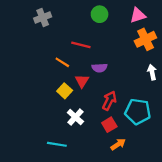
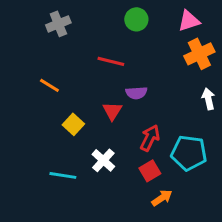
orange line: (62, 62) -> (49, 85), moved
yellow square: (65, 91) -> (73, 124), moved
cyan line: (57, 144) -> (63, 175), moved

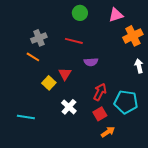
green circle: (136, 19) -> (80, 13), moved
pink triangle: (189, 21) -> (116, 15), moved
gray cross: (58, 24) -> (39, 38), moved
red triangle: (112, 111) -> (65, 74), moved
cyan line: (63, 175) -> (26, 117), moved

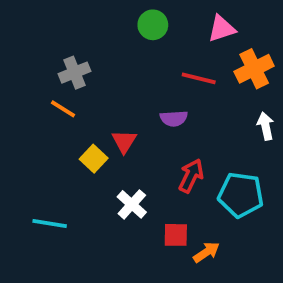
red line: (74, 41) -> (199, 78), moved
red square: (100, 114) -> (176, 235), moved, turned 32

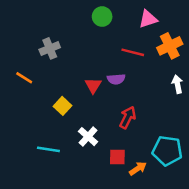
orange line: (63, 109) -> (24, 78), moved
red triangle: (124, 141) -> (93, 85), moved
cyan pentagon: (241, 195) -> (167, 151), moved
cyan line: (50, 224) -> (48, 149), moved

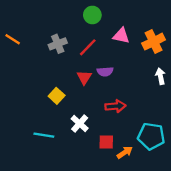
pink triangle: (148, 19) -> (121, 36), moved, turned 30
gray cross: (50, 48) -> (58, 44), moved
red line: (133, 52) -> (88, 47), moved, turned -60
orange line: (24, 78) -> (13, 39), moved
red arrow: (128, 117) -> (115, 106), turned 60

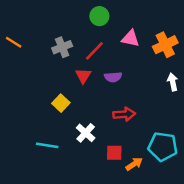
red triangle: (84, 77) -> (83, 76), moved

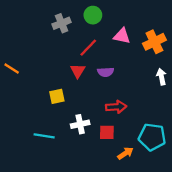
orange line: (14, 42) -> (12, 69), moved
gray cross: (62, 47) -> (62, 23), moved
yellow square: (61, 103) -> (57, 96), turned 35
white cross: (86, 133) -> (80, 124), turned 36
red square: (114, 153) -> (107, 132), moved

